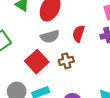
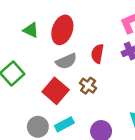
brown cross: (66, 61) -> (88, 86), turned -32

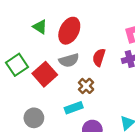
red square: (56, 91) -> (45, 74), moved
cyan rectangle: (64, 124) -> (74, 108), moved

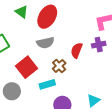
red semicircle: (99, 57) -> (77, 50), moved
red square: (45, 74) -> (27, 67), moved

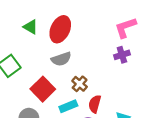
red semicircle: (77, 50) -> (95, 104), moved

